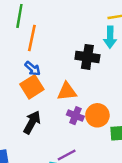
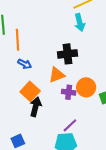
black cross: (87, 57) -> (68, 54), moved
orange square: (32, 87) -> (30, 91), moved

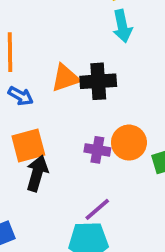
orange triangle: (57, 75) -> (65, 78), moved
orange square: (30, 91) -> (28, 146), turned 30

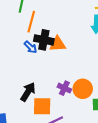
black cross: (98, 81) -> (44, 40), moved
orange square: (28, 146) -> (42, 106), moved

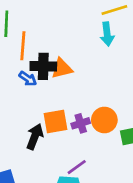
purple cross: (64, 88) -> (81, 123), turned -32
orange square: (42, 106) -> (55, 121), moved

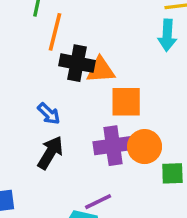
blue arrow: (28, 79) -> (49, 114), moved
orange square: (55, 121) -> (126, 102), moved
purple cross: (81, 123) -> (113, 146), size x1.5

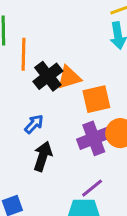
black cross: (77, 63) -> (48, 76), turned -36
blue arrow: (49, 114) -> (34, 124), turned -78

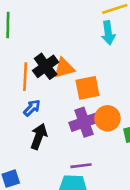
orange line: (23, 54) -> (25, 77), moved
purple line: (92, 188) -> (81, 166), turned 30

